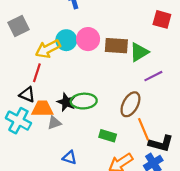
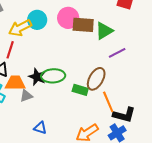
pink circle: (88, 39) -> (68, 18), moved
green rectangle: (108, 136) -> (80, 90), moved

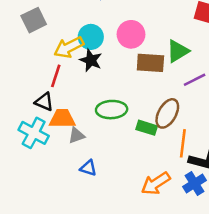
brown rectangle: (83, 25) -> (150, 63), moved
black star: (37, 77) -> (91, 60), moved
orange line: (108, 102) -> (183, 143), turned 30
blue triangle: (40, 128) -> (88, 168), moved

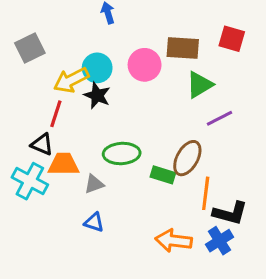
brown rectangle: (150, 63) -> (183, 48), moved
gray triangle: (77, 135) -> (94, 184), moved
orange arrow: (156, 183) -> (174, 241), turned 40

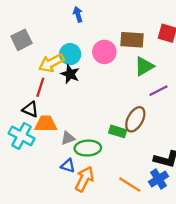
green ellipse: (122, 154) -> (88, 148), moved
orange line: (206, 193) -> (130, 185), moved, turned -65
orange arrow: (174, 241) -> (84, 179), moved, turned 110

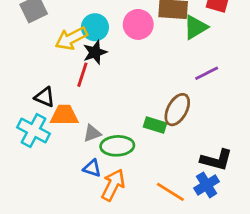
green triangle: (144, 66) -> (195, 27), moved
black star: (70, 74) -> (95, 52), turned 30
red line: (40, 87) -> (82, 75), moved

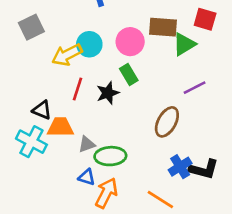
black star: (95, 52) -> (108, 93), moved
green rectangle: (155, 125) -> (129, 75), moved, turned 42
blue cross: (207, 185) -> (180, 167), moved

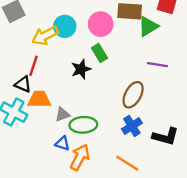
purple line: (195, 88) -> (157, 65), turned 36
red line: (77, 89) -> (33, 66), moved
blue cross: (180, 167) -> (132, 126), moved

